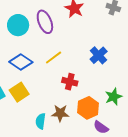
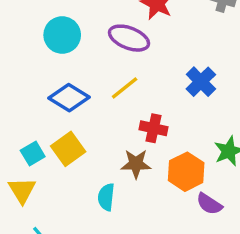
purple ellipse: (45, 22) -> (129, 38), moved, turned -45
brown star: (60, 113) -> (136, 164), moved

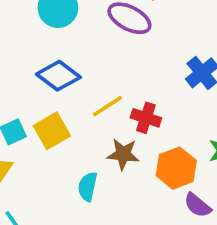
yellow line: (125, 88) -> (108, 106), moved

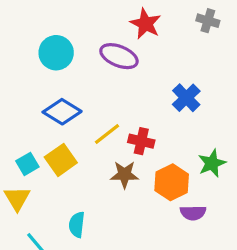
cyan semicircle: (88, 187) -> (77, 225), moved
purple semicircle: (198, 205) -> (193, 213), turned -35

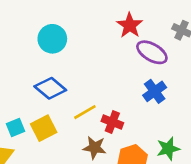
purple ellipse: (119, 56) -> (152, 52), moved

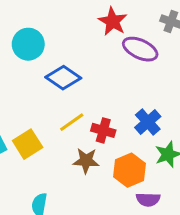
blue diamond: (50, 88) -> (63, 78), moved
blue cross: (155, 91) -> (148, 122), moved

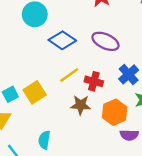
purple ellipse: (140, 49) -> (105, 41), moved

